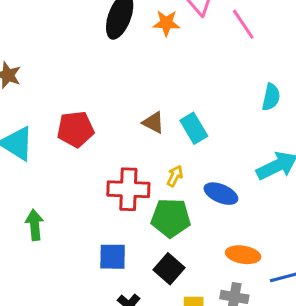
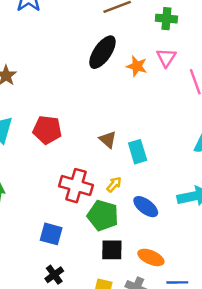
black square: (169, 269) -> (112, 250), moved, turned 35

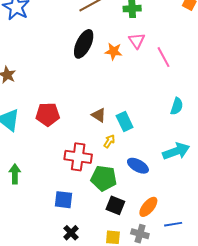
yellow arrow: (114, 184) -> (109, 141), moved
black square: (112, 250) -> (115, 205), turned 30
orange ellipse: (151, 257) -> (148, 207), turned -65

